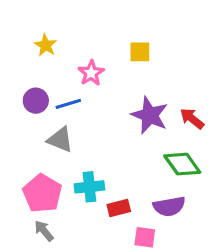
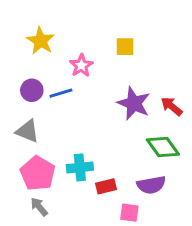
yellow star: (46, 45) -> (41, 41), size x1.4
gray triangle: (60, 140) -> (27, 131), moved

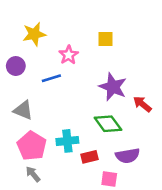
yellow star: (41, 41) -> (34, 34), turned 30
purple circle: (32, 90) -> (16, 66), moved
red arrow: (172, 106) -> (142, 104), moved
green diamond: (163, 147) -> (108, 124), moved

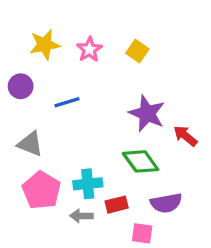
yellow square: (105, 39) -> (137, 51), turned 35
pink star: (69, 55) -> (89, 49), moved
gray arrow: (33, 174) -> (81, 216), moved, turned -49

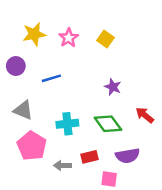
purple star: (147, 113) -> (113, 87), size x0.6
red arrow: (185, 136) -> (145, 115), moved
cyan cross: (88, 184) -> (67, 124), moved

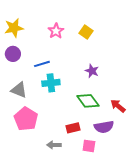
yellow star: (34, 34) -> (14, 28), moved
red arrow: (145, 115) -> (118, 106), moved
cyan cross: (67, 124) -> (51, 83), moved
gray arrow: (62, 165) -> (54, 145), moved

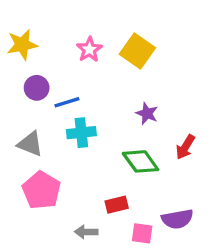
yellow square: (86, 32) -> (137, 51), size x1.5
purple circle: (13, 54) -> (37, 88), moved
red arrow: (118, 106) -> (185, 147), moved, turned -98
purple semicircle: (104, 127) -> (177, 219), moved

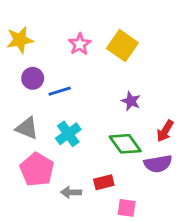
cyan cross: (81, 133) -> (68, 134), moved, turned -30
purple semicircle: (177, 219) -> (158, 164), moved
gray arrow: (86, 232) -> (71, 192), moved

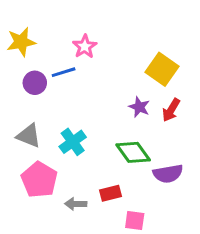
yellow square: (122, 46) -> (162, 69), moved
blue line: (60, 91) -> (64, 72), moved
red arrow: (165, 131) -> (171, 110), moved

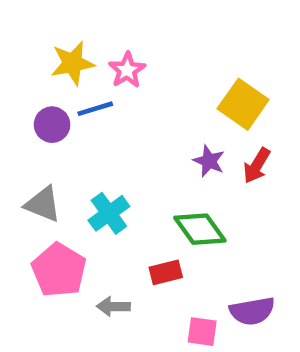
yellow star: (21, 42) -> (73, 63), moved
purple semicircle: (168, 174) -> (252, 311), moved
red rectangle: (110, 193) -> (166, 272), moved

